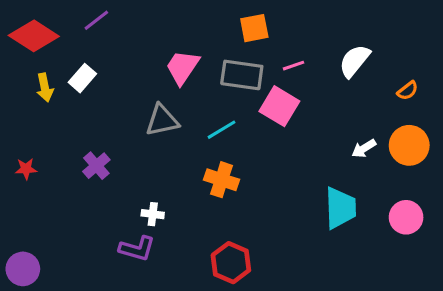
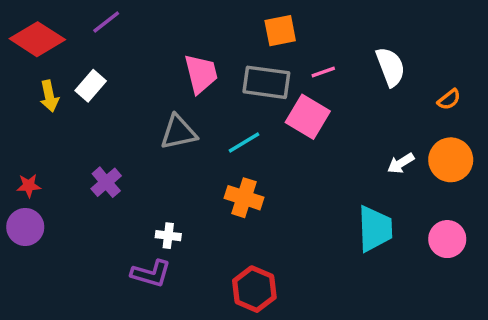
white semicircle: (354, 61) -> (390, 67), turned 120
pink trapezoid: (182, 67) -> (201, 74), turned 132
purple circle: (23, 269) -> (25, 227), moved

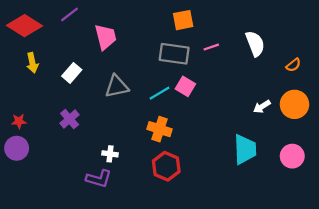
pink trapezoid: (201, 74) -> (106, 37), moved
white rectangle: (91, 86) -> (72, 73), moved
pink square: (308, 117) -> (185, 86), moved, size x0.7
red hexagon: (254, 289) -> (166, 166), moved

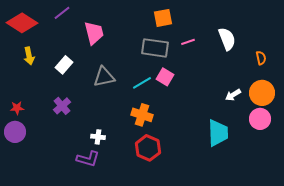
orange semicircle: (293, 65) -> (261, 58), turned -64
pink circle: (292, 156) -> (260, 119), moved

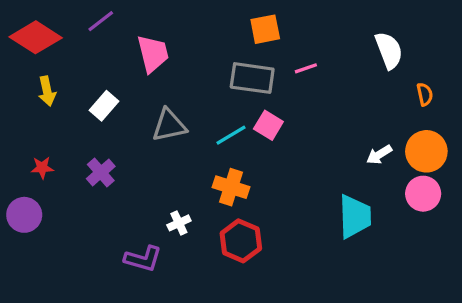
white semicircle: (227, 39) -> (389, 50), moved
red star: (17, 108) -> (42, 168), moved
white cross: (98, 137) -> (179, 223), moved, turned -32

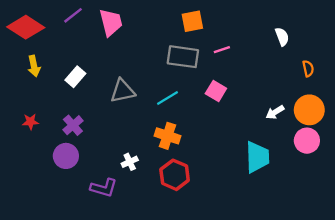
white semicircle: (389, 50) -> (282, 37), size x0.7
pink trapezoid: (153, 54) -> (111, 22), moved
pink square: (268, 125) -> (216, 91), moved
purple circle: (24, 215) -> (66, 156), moved

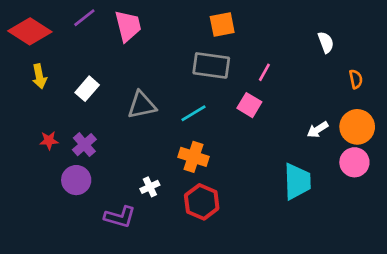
pink line: (222, 50) -> (264, 72), moved, turned -42
red star: (30, 122) -> (49, 140), moved

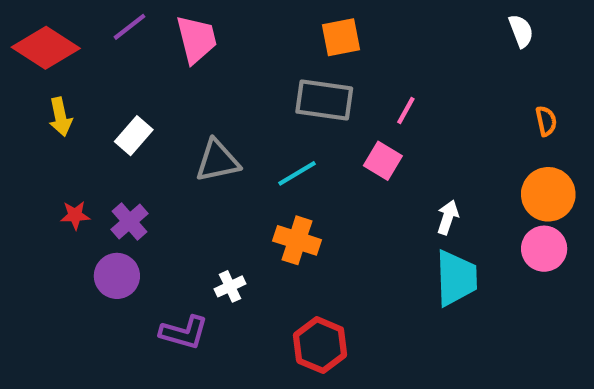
white semicircle: (326, 42) -> (521, 31), moved
white arrow: (318, 130) -> (448, 217), moved, turned 140
red hexagon: (202, 202) -> (320, 345), moved

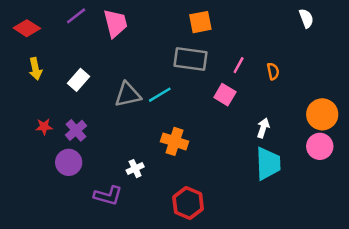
red diamond: (46, 48) -> (27, 28), size x0.7
orange semicircle: (546, 121) -> (273, 71), moved
cyan line: (297, 173) -> (160, 95), moved

